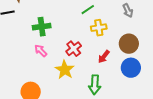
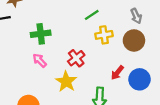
brown circle: (129, 44) -> (134, 40), moved
red arrow: (104, 57) -> (117, 73), moved

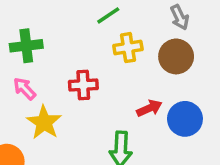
red cross: (76, 58) -> (83, 85), turned 35
red arrow: (117, 73) -> (149, 108), turned -152
yellow star: (66, 82) -> (44, 122), moved

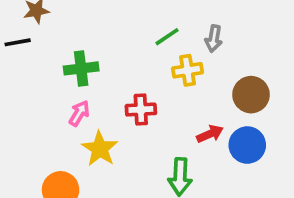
gray arrow: (180, 17) -> (214, 39), moved, turned 35
brown circle: (176, 56) -> (251, 95), moved
pink arrow: (25, 89) -> (79, 113), turned 75

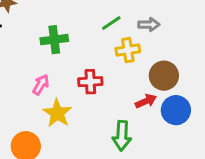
gray arrow: (214, 39) -> (149, 25), turned -100
green cross: (81, 68) -> (54, 40), moved
brown circle: (251, 95) -> (164, 76), moved

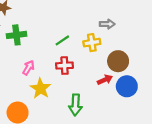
green line: (111, 23) -> (62, 40), moved
green cross: (54, 40) -> (16, 35), moved
green arrow: (122, 136) -> (75, 105), moved

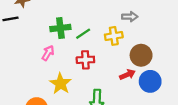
green cross: (16, 35) -> (60, 28), moved
pink arrow: (28, 68) -> (48, 53), moved

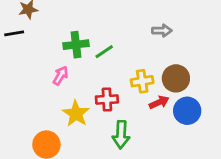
yellow cross: (114, 36) -> (142, 81), moved
red cross: (85, 60) -> (107, 99), moved

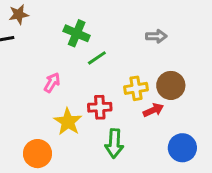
green cross: (76, 45) -> (77, 33), moved, turned 30
blue circle: (187, 111) -> (182, 148), moved

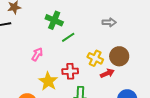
yellow cross: (136, 88) -> (95, 58), turned 35

